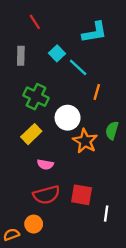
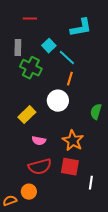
red line: (35, 22) -> (30, 19), turned -56
orange line: (97, 92) -> (70, 79), moved
green cross: (36, 97) -> (31, 68), moved
orange star: (85, 141) -> (73, 141), moved

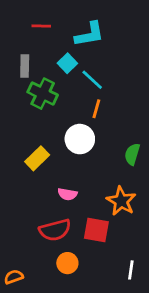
cyan L-shape: (81, 28) -> (89, 34), moved
pink semicircle: (39, 141) -> (67, 194), moved
orange star: (73, 141) -> (121, 201), moved
white line: (91, 183) -> (131, 270), moved
orange circle: (29, 192) -> (67, 263), moved

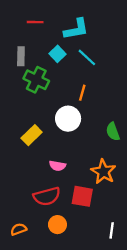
cyan line: (92, 80) -> (87, 57), moved
green semicircle: (132, 154) -> (113, 132), turned -36
orange semicircle: (14, 277) -> (19, 229), moved

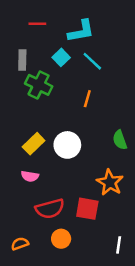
white circle: (68, 119) -> (67, 145), moved
pink semicircle: (57, 166) -> (30, 176), moved

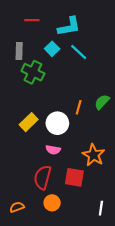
orange line: (87, 99) -> (79, 107), moved
green semicircle: (120, 140) -> (102, 102), moved, turned 63
pink semicircle: (30, 176) -> (53, 150), moved
red semicircle: (50, 209) -> (42, 177), turned 120

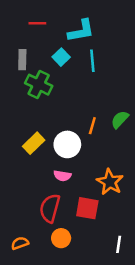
cyan line: (79, 52) -> (92, 61), turned 42

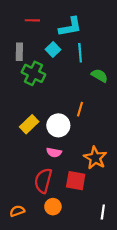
green semicircle: (120, 119) -> (100, 76), moved, turned 77

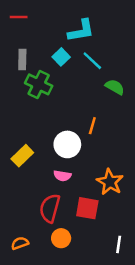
red line: (32, 20) -> (19, 17), moved
cyan line: (80, 53) -> (92, 61), turned -42
yellow rectangle: (29, 124) -> (22, 156), moved

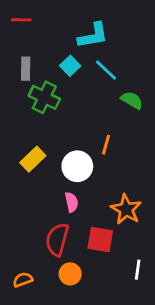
yellow rectangle: (22, 156) -> (33, 159), moved
pink semicircle: (62, 176) -> (72, 202), turned -112
white line: (119, 244) -> (138, 270), moved

